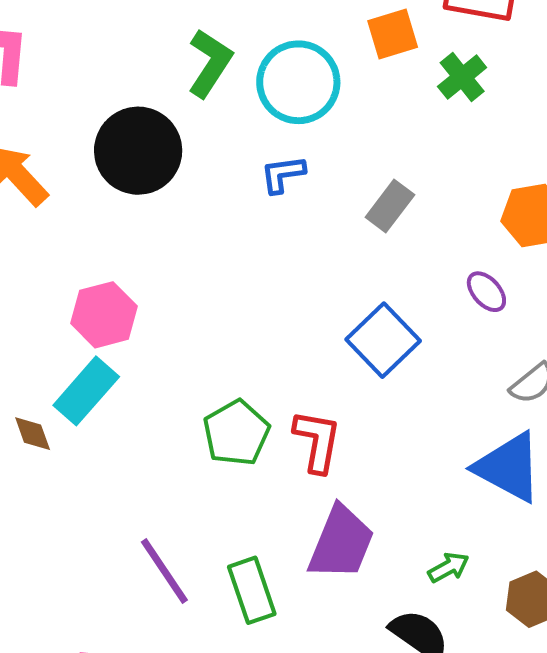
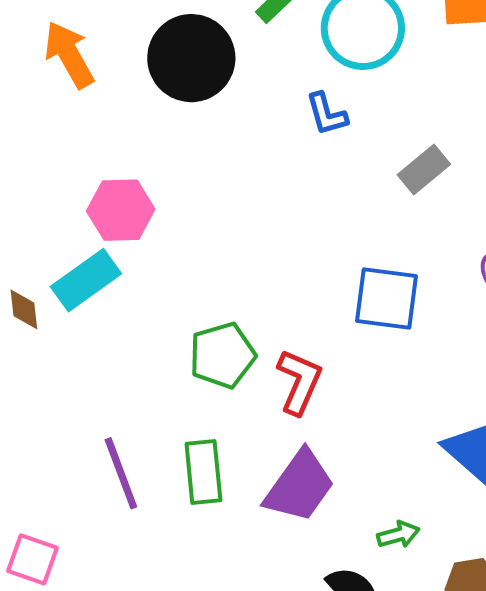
blue L-shape: (283, 174) -> (327, 114), turned -111
blue square: (383, 340) -> (387, 299), turned 38
green rectangle: (252, 590) -> (203, 472), moved

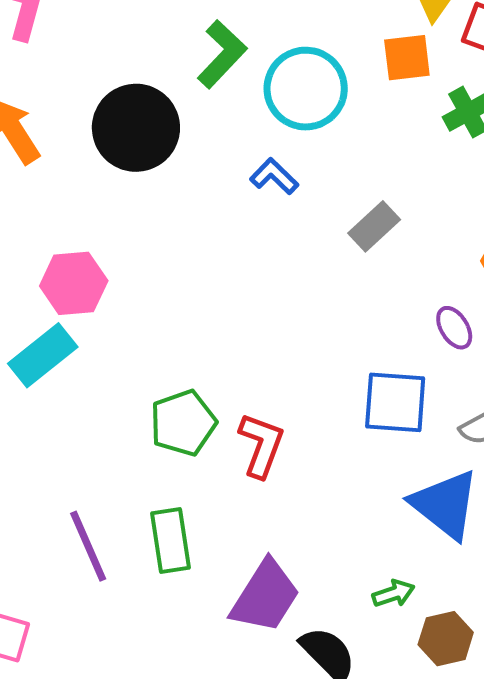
blue L-shape: (327, 114) -> (274, 176), turned 153
blue square: (387, 299) -> (395, 402), moved
purple trapezoid: (300, 486) -> (265, 596), moved
green arrow: (398, 535) -> (393, 593), moved

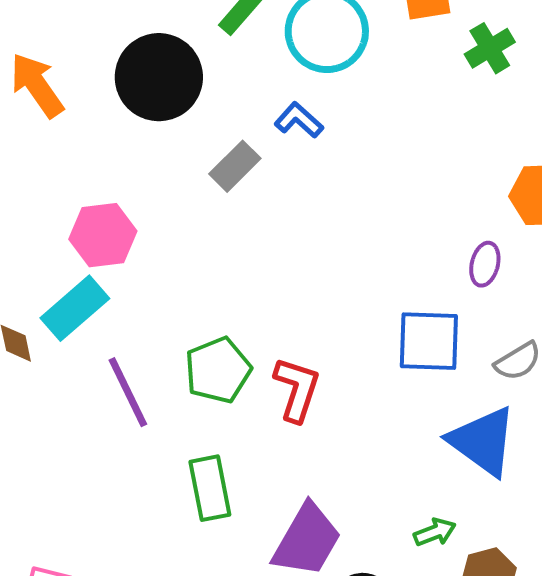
gray rectangle: (374, 226) -> (235, 166), moved
purple ellipse: (454, 328) -> (485, 264), turned 48
purple line: (88, 546) -> (128, 392), moved

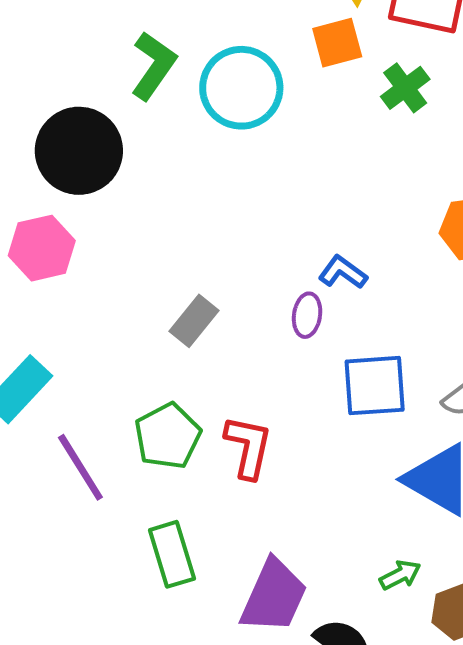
blue L-shape: (299, 120) -> (343, 272), moved
gray rectangle: (235, 166) -> (194, 321), moved
pink hexagon: (103, 235) -> (42, 248), moved
purple ellipse: (485, 264) -> (307, 315), moved

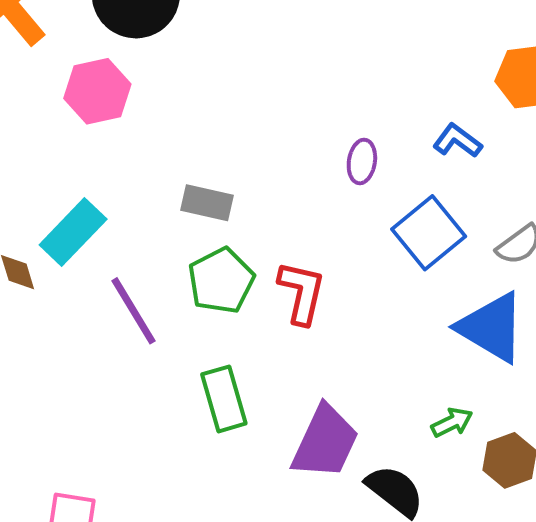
blue L-shape: (343, 272) -> (457, 141), moved
gray rectangle: (194, 321) -> (207, 203), moved, turned 63
blue square: (375, 386) -> (429, 233), turned -36

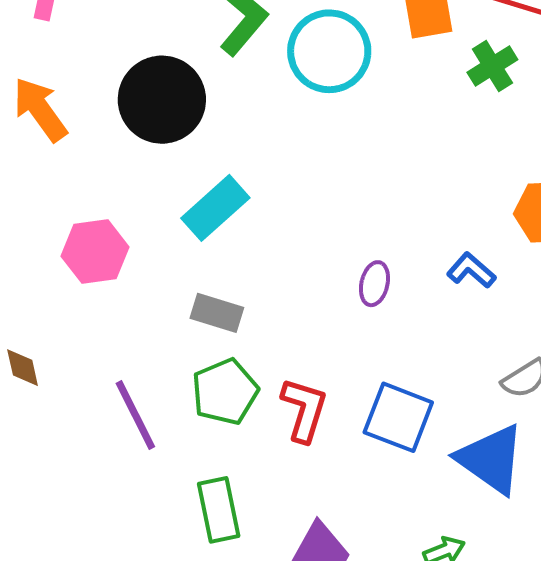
pink hexagon: (97, 91) -> (95, 252), moved
cyan rectangle: (73, 232) -> (215, 208), moved
blue square: (429, 233) -> (398, 417), moved, turned -34

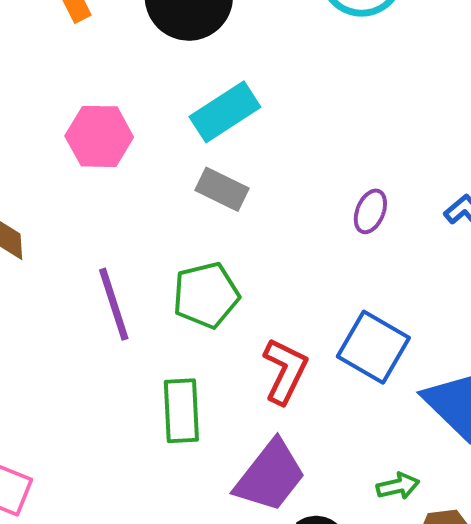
gray rectangle: (217, 313) -> (222, 189), moved
red L-shape: (304, 410) -> (285, 371), moved

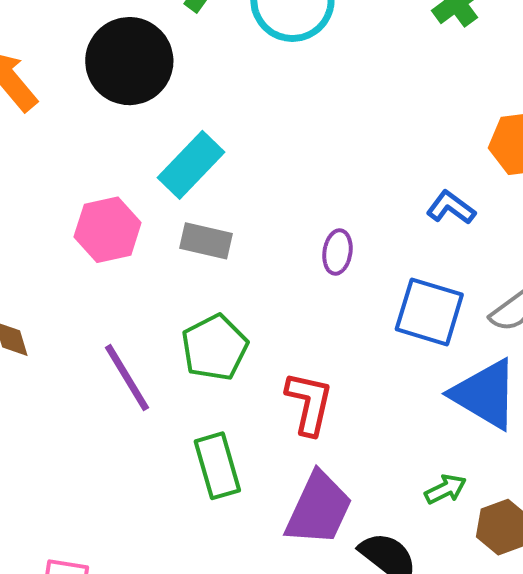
pink hexagon: (99, 136) -> (108, 230), moved
purple ellipse: (370, 211) -> (337, 252), moved
blue square: (373, 347) -> (429, 312), moved

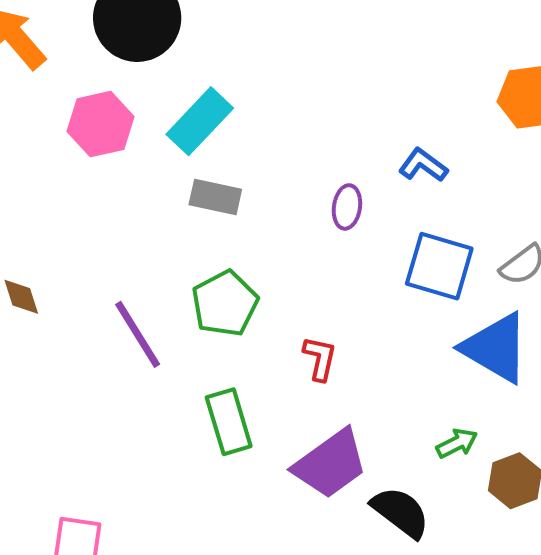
blue L-shape: (451, 208) -> (423, 165), moved
pink hexagon: (108, 230) -> (100, 124), moved
red L-shape: (309, 403) -> (320, 358), size x0.7
purple trapezoid: (319, 509) -> (330, 464), turned 30

